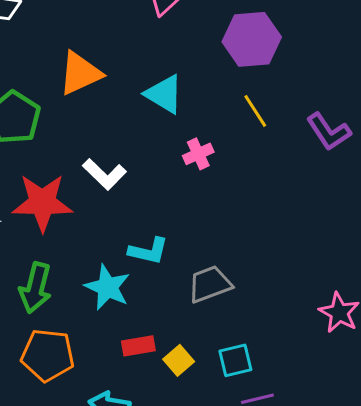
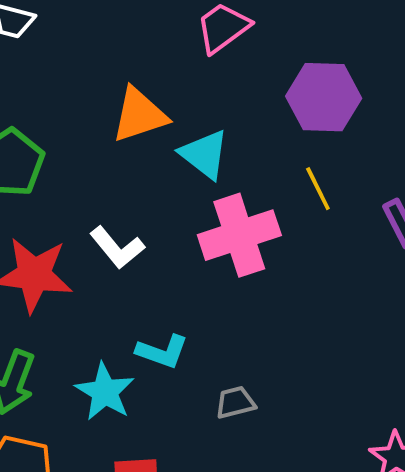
orange triangle: (80, 73) -> (139, 115), moved
pink cross: (198, 154) -> (239, 235), size x2.0
gray trapezoid: (210, 284) -> (235, 402), size x0.7

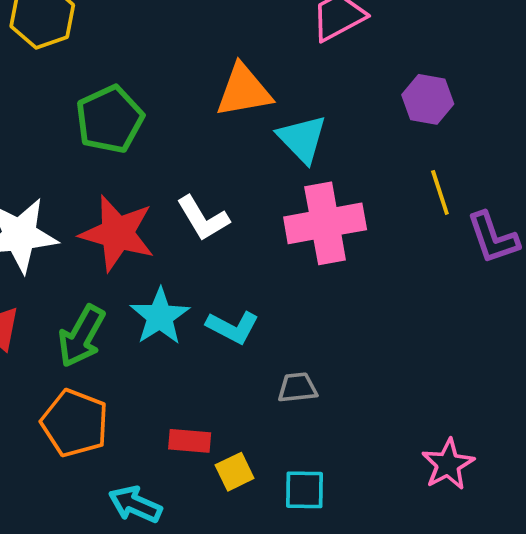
purple hexagon: (324, 97) -> (428, 99), size x0.7
yellow line: (318, 189) -> (440, 192), moved
cyan star: (105, 392) -> (160, 316), moved

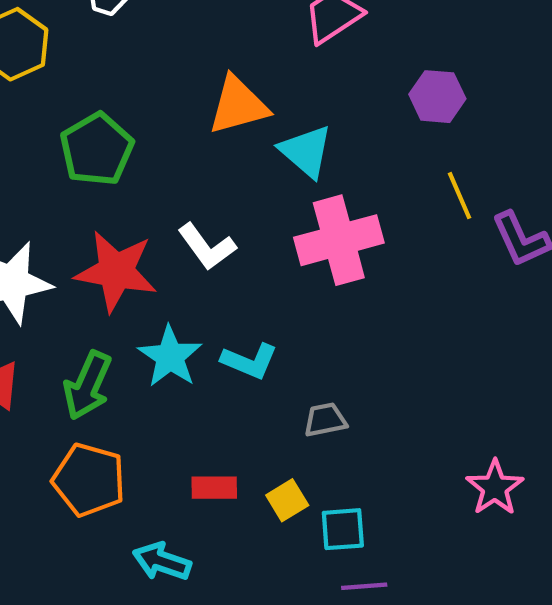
yellow square: (235, 472) -> (287, 500), moved

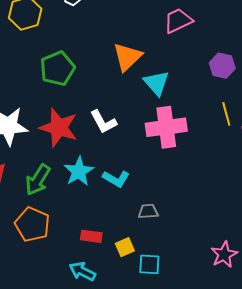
orange triangle: (238, 105) -> (127, 57), turned -36
cyan arrow: (162, 561) -> (82, 271), moved

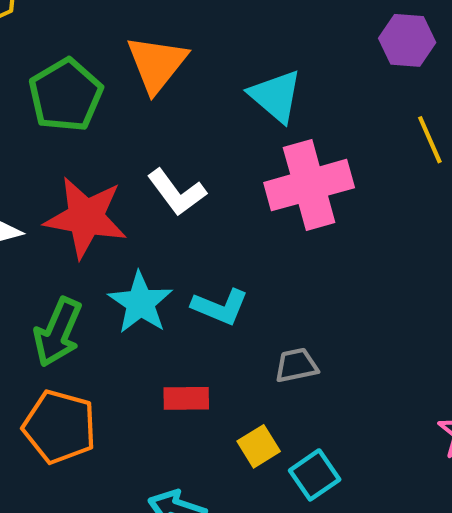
orange triangle: (127, 57) -> (157, 64), moved
red rectangle: (91, 236) -> (186, 398), moved
cyan square: (149, 264) -> (315, 475), turned -30

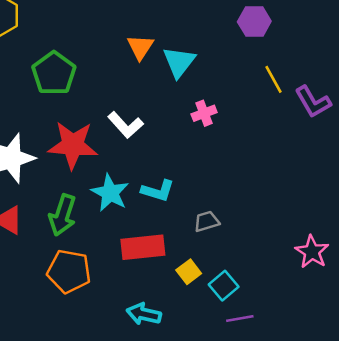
orange triangle: (157, 64) -> (140, 47), moved, size x0.7
cyan triangle: (276, 96) -> (179, 62), turned 33
pink cross: (309, 185) -> (204, 113), size x0.5
red rectangle: (186, 398) -> (143, 247), size x1.6

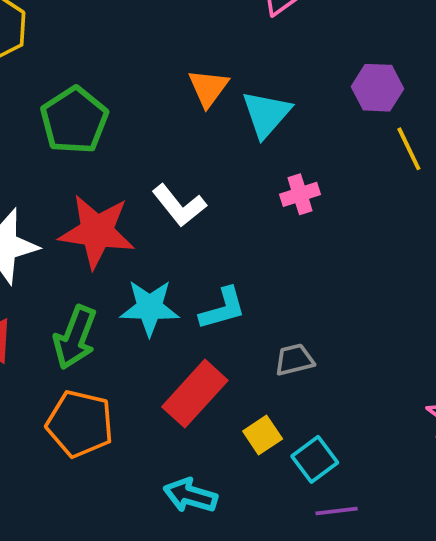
purple hexagon: (254, 21) -> (377, 88), moved
cyan L-shape: (158, 191) -> (223, 309), turned -36
cyan star: (110, 193) -> (150, 308), turned -30
red rectangle: (143, 247) -> (195, 394), turned -45

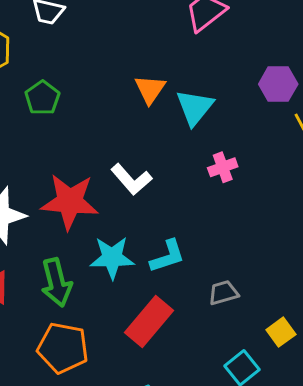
green pentagon: (74, 120) -> (42, 98), moved, size x0.7
green arrow: (75, 337) -> (56, 283), turned -33
yellow square: (263, 435) -> (281, 332), moved

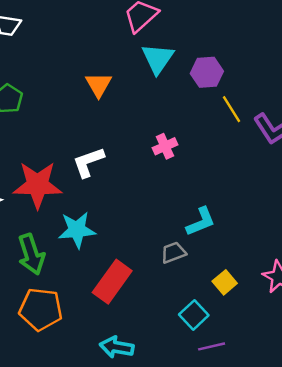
cyan triangle: (195, 107) -> (158, 59), moved
white L-shape: (131, 179) -> (88, 162), turned 116
cyan L-shape: (167, 256) -> (201, 222), moved

